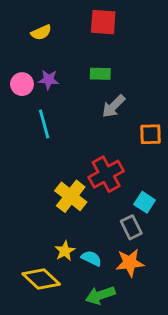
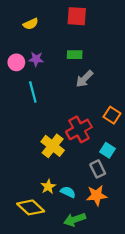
orange square: (150, 134) -> (112, 115), moved, turned 35

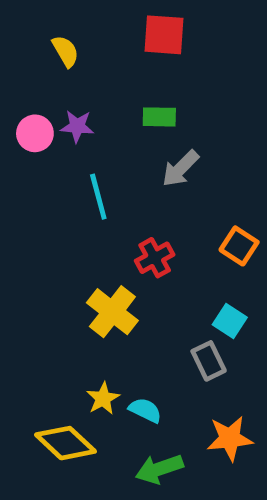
yellow semicircle: (31, 24) -> (65, 51), turned -96
cyan line: (33, 92) -> (98, 197), moved
red cross: (79, 129) -> (155, 258), moved, size x0.7
orange star: (97, 195) -> (230, 438), moved

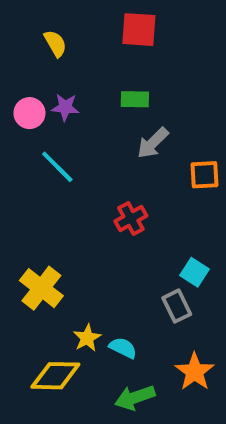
cyan line: (98, 197) -> (57, 167), moved, turned -30
orange square: (239, 246) -> (204, 175), moved, turned -36
yellow cross: (112, 312) -> (41, 288), moved
orange star: (230, 438) -> (195, 372), turned -30
yellow diamond: (65, 443) -> (55, 376), turned -42

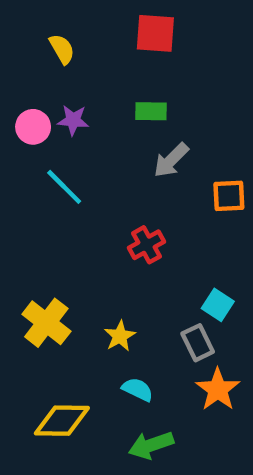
yellow star: (87, 338) -> (120, 336), moved
orange star: (195, 372) -> (218, 389), moved

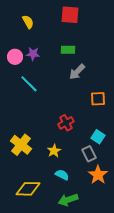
orange square: (229, 196) -> (98, 99), moved
red cross: (147, 245) -> (66, 123), moved

